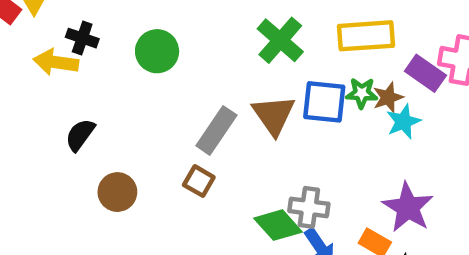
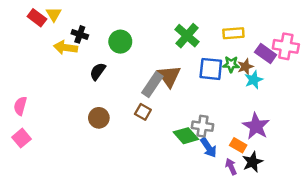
yellow rectangle: (366, 36) -> (233, 33), size x0.7
brown triangle: (274, 115) -> (169, 76), moved
black semicircle: (80, 135) -> (98, 71), moved

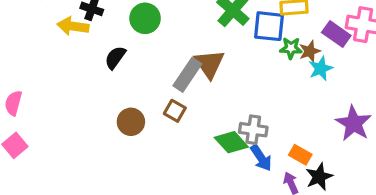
blue square: (211, 69) -> (269, 26), moved
brown circle: (99, 118) -> (131, 122), moved
purple star: (256, 126) -> (354, 123), moved

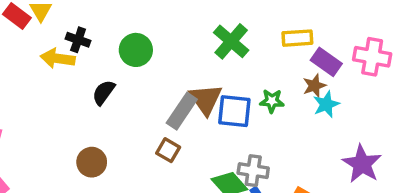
blue square: (269, 26) -> (234, 111), moved
purple rectangle: (336, 34) -> (326, 62), moved
green star: (291, 48) -> (272, 101), moved
brown circle: (131, 122) -> (92, 162), moved

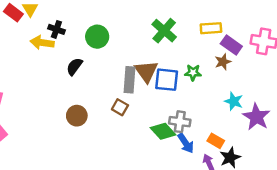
cyan star: (326, 104) -> (234, 101), moved, turned -30
gray rectangle: (182, 111) -> (129, 80), turned -30
brown circle: (92, 162) -> (77, 116), moved

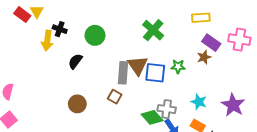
yellow rectangle: (211, 28) -> (201, 18), moved
yellow arrow: (42, 43) -> (47, 41), turned -90
cyan star: (234, 101) -> (199, 102), moved

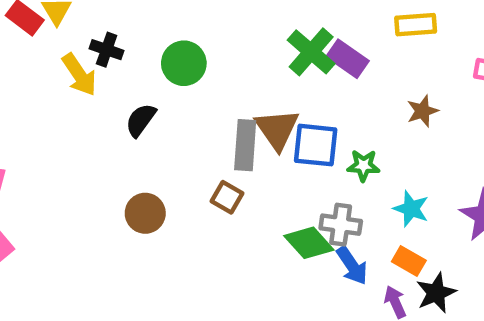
yellow arrow: (47, 41) -> (79, 75), turned -42
purple rectangle: (211, 43) -> (347, 59), moved
green star: (178, 67) -> (363, 166), moved

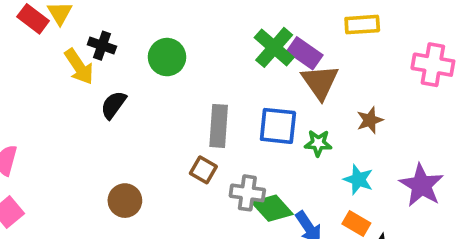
brown star: (422, 111) -> (370, 120), moved
black semicircle: (141, 120) -> (113, 105), moved
brown triangle: (277, 129) -> (320, 82), moved
brown circle: (145, 213) -> (125, 201), moved
gray cross: (341, 225) -> (247, 193), moved

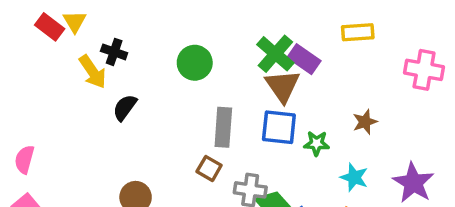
green circle: (167, 57) -> (195, 63), moved
brown triangle: (320, 82) -> (282, 86), moved

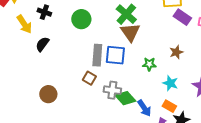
black cross: (114, 52) -> (44, 12), moved
purple rectangle: (304, 59) -> (182, 17), moved
blue square: (279, 127) -> (115, 55), moved

